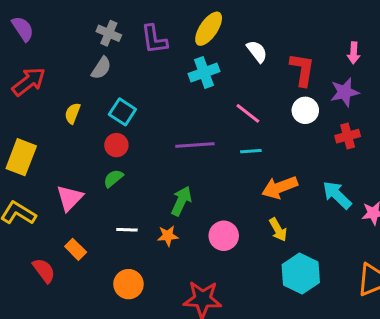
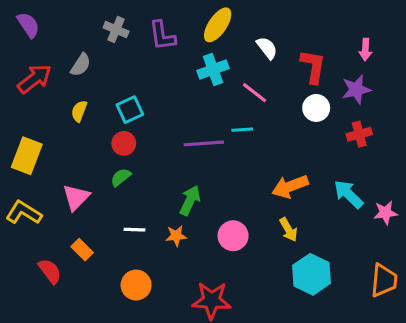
gray semicircle: (101, 68) -> (81, 65), moved
cyan square: (122, 112) -> (130, 110), turned 32
pink line: (248, 113) -> (255, 93), moved
cyan line: (251, 151) -> (242, 130), moved

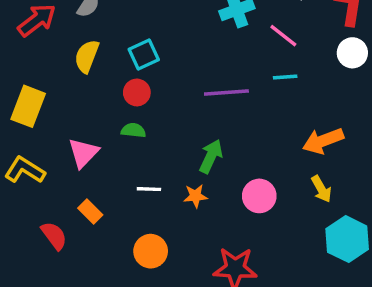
yellow semicircle: (79, 111) -> (87, 56), size x1.4
cyan line: (242, 130) -> (285, 77), moved
green semicircle: (121, 177) -> (133, 130), turned 45

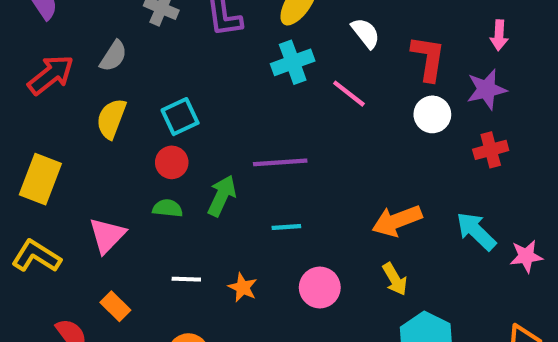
cyan line: (285, 77) -> (286, 227), moved
green arrow: (211, 156) -> (222, 196), moved
orange star: (195, 196) -> (243, 287), turned 30

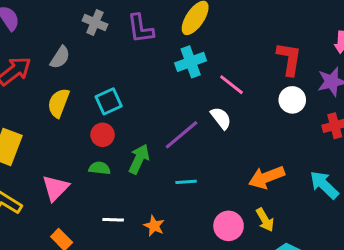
white semicircle: (366, 33) -> (221, 118), moved
purple line: (280, 162) -> (181, 135), turned -36
pink circle: (320, 287) -> (229, 226), moved

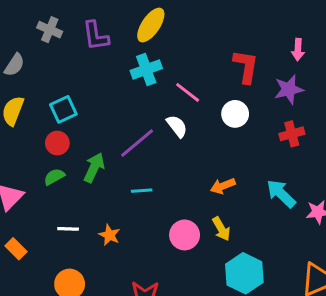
white circle: (292, 100) -> (235, 114), moved
green semicircle: (99, 168) -> (54, 177), turned -35
orange arrow: (266, 177) -> (223, 186), size x0.7

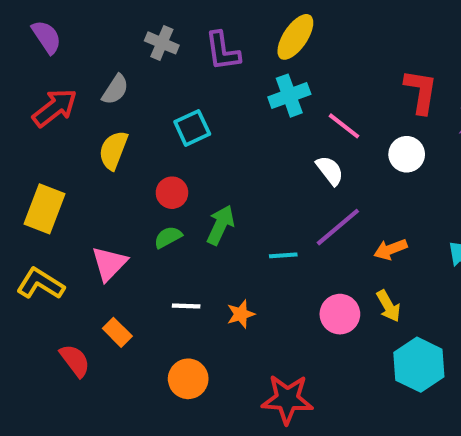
cyan square: (63, 109) -> (192, 128), moved
purple line: (137, 143) -> (338, 227), moved
orange star: (109, 235) -> (241, 314), turned 30

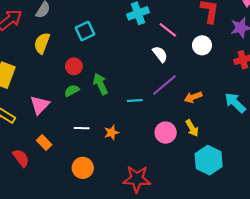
green arrow: (221, 225) -> (100, 84), turned -50

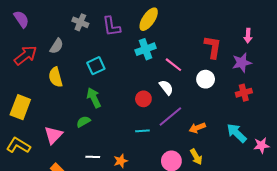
yellow semicircle: (42, 43) -> (55, 77), turned -36
red circle: (74, 66) -> (143, 99), moved
green arrow: (100, 84) -> (94, 98), moved

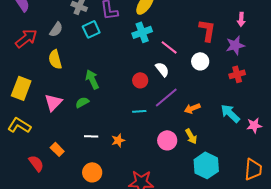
cyan square: (96, 66) -> (91, 29), moved
pink triangle: (53, 135) -> (53, 102), moved

